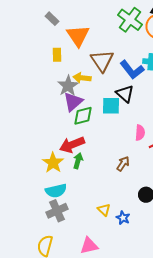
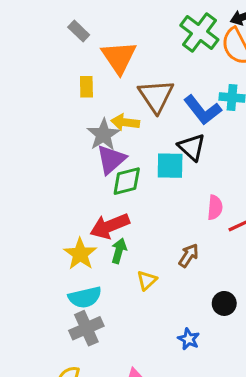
yellow triangle: (104, 210) -> (147, 280), moved, turned 32

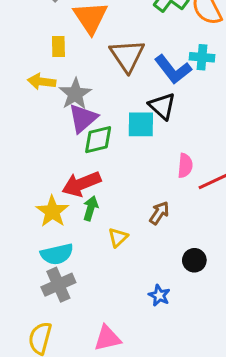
yellow arrow: (125, 122) -> (42, 82), moved

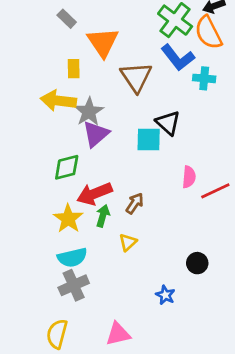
blue L-shape: (173, 69) -> (178, 58), moved
yellow arrow: (42, 82) -> (58, 101), size x1.4
green diamond: (98, 140) -> (67, 167), moved
brown arrow: (159, 213) -> (135, 203), moved

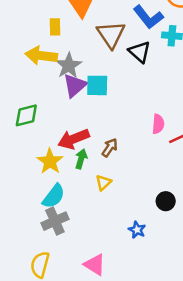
black triangle: (168, 123) -> (140, 52), moved
cyan square: (149, 139) -> (97, 85), moved
green diamond: (67, 167) -> (26, 115), moved
cyan semicircle: (72, 258) -> (54, 196), turned -40
pink triangle: (118, 334) -> (95, 265), turned 45

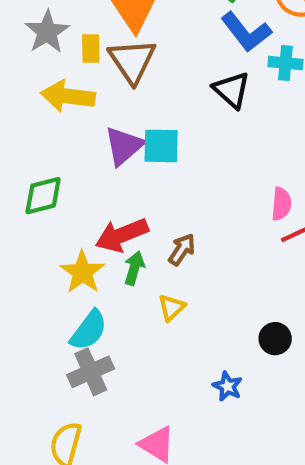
brown triangle: (111, 34) -> (132, 61), moved
gray star: (69, 66) -> (47, 32), moved
pink semicircle: (158, 124) -> (281, 204), moved

